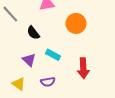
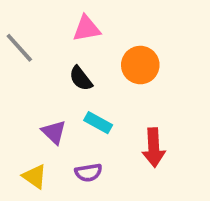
black semicircle: (33, 33) -> (81, 78), moved

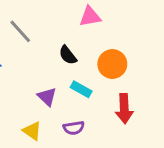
pink triangle: (87, 29) -> (90, 17), moved
orange circle: (140, 65) -> (112, 64), moved

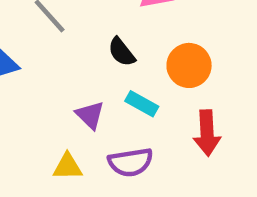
purple semicircle: (74, 128) -> (131, 162), size x1.4
yellow triangle: (32, 131) -> (68, 167), turned -36

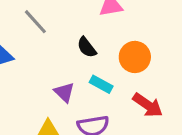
red arrow: (207, 133) -> (148, 105), turned -52

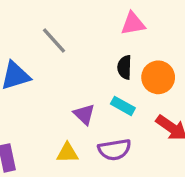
black semicircle: (87, 47) -> (125, 67), moved, turned 40

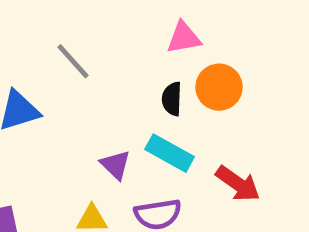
orange circle: (158, 77) -> (219, 87), moved
cyan rectangle: (123, 106) -> (170, 153), size x1.4

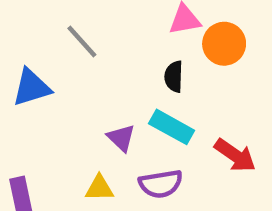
orange circle: (219, 87) -> (224, 44), moved

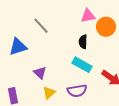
purple triangle: (121, 138) -> (40, 73), moved
yellow triangle: (99, 188) -> (49, 93), turned -40

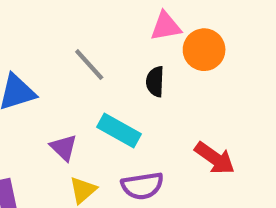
gray line: (41, 26) -> (89, 65), moved
cyan rectangle: (82, 65) -> (119, 130), moved

